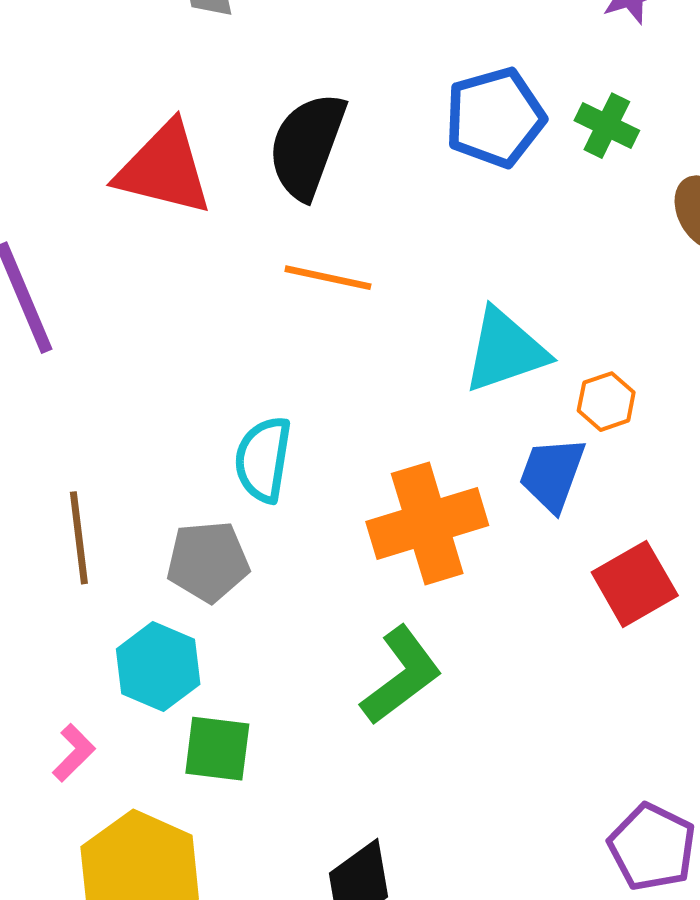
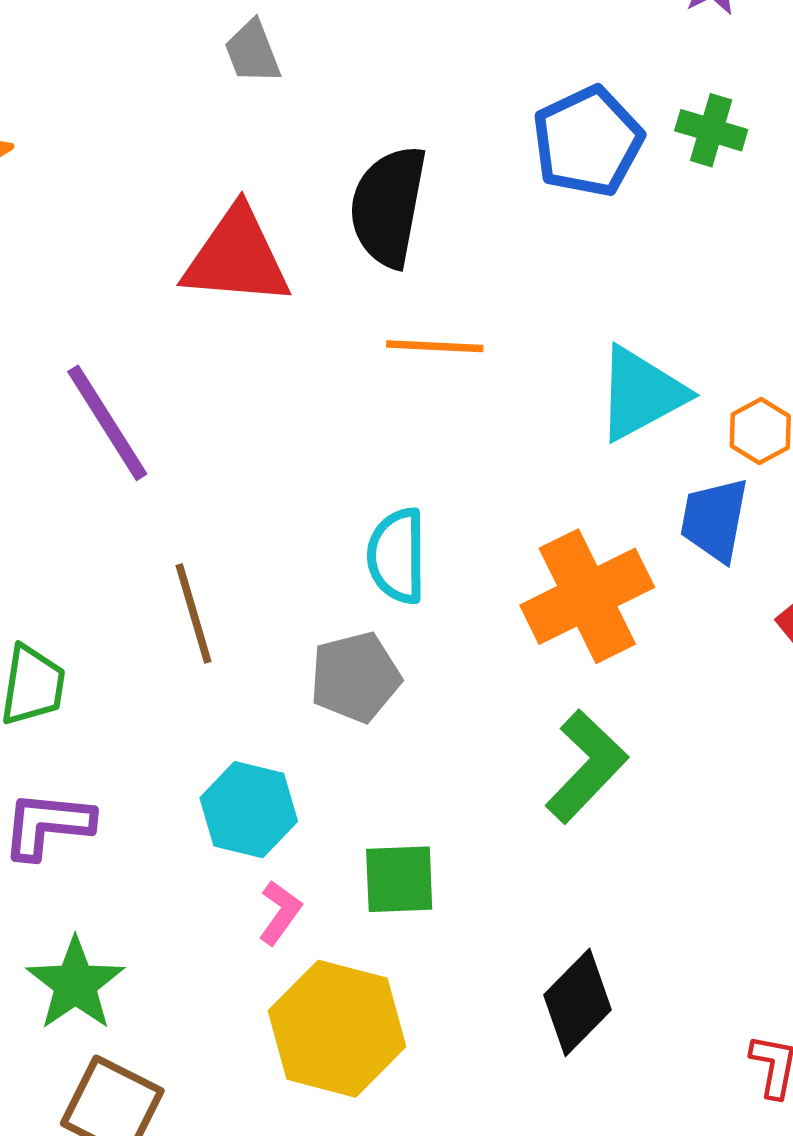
brown line: (79, 538) -> (193, 613), moved
cyan hexagon: (158, 667) -> (249, 810), moved
pink L-shape: (74, 753) -> (280, 913), moved

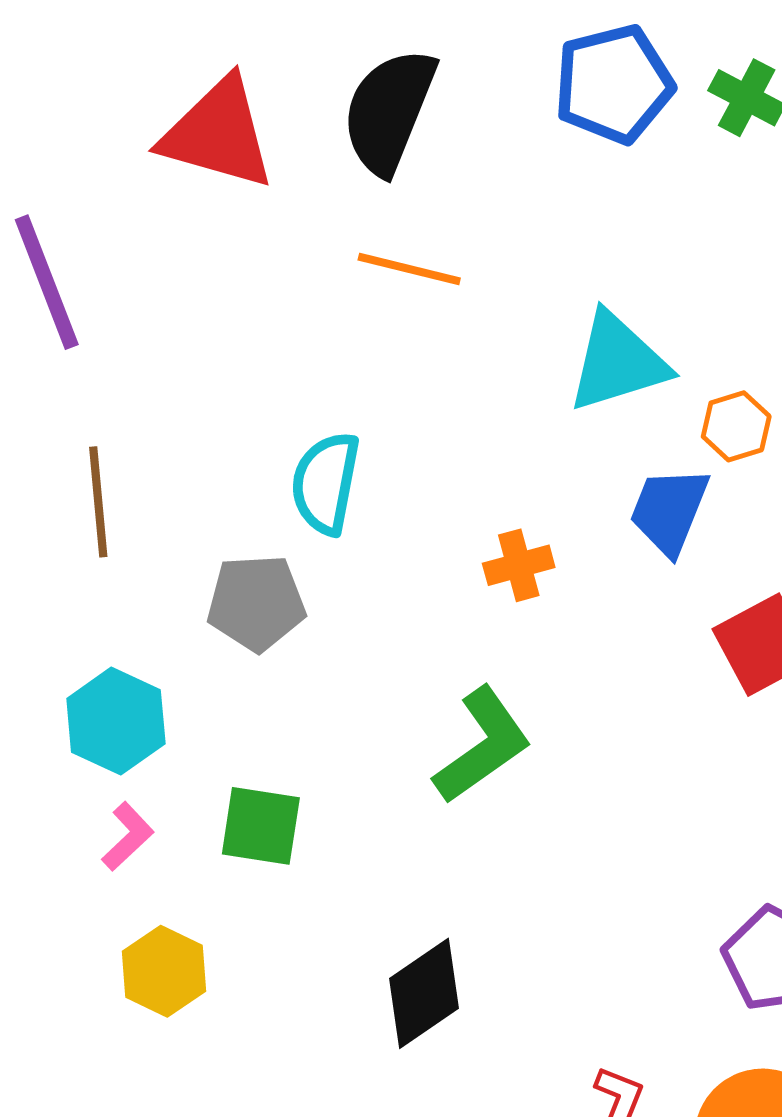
orange cross: (587, 596) -> (519, 565), size x0.5
yellow hexagon: (337, 1029) -> (164, 971), size x0.6

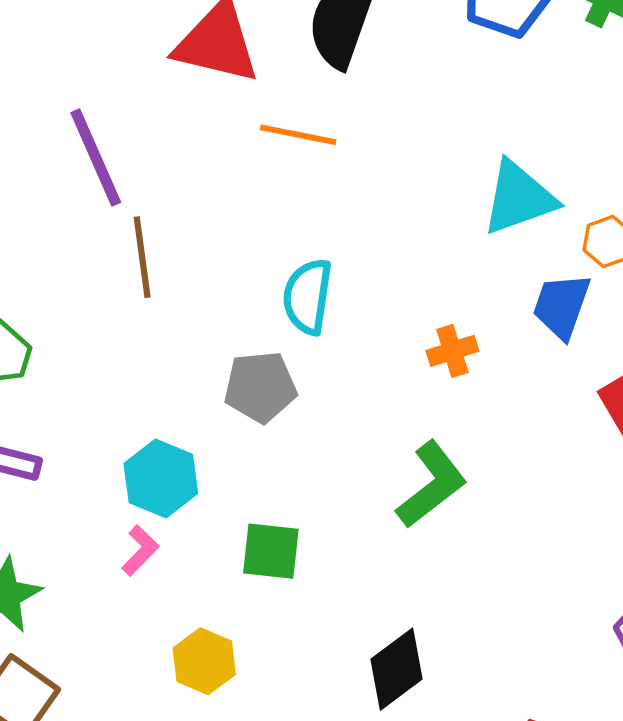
orange line: (409, 269) -> (298, 135), moved
brown line: (98, 502) -> (142, 257), moved
pink L-shape: (128, 836) -> (140, 550), moved

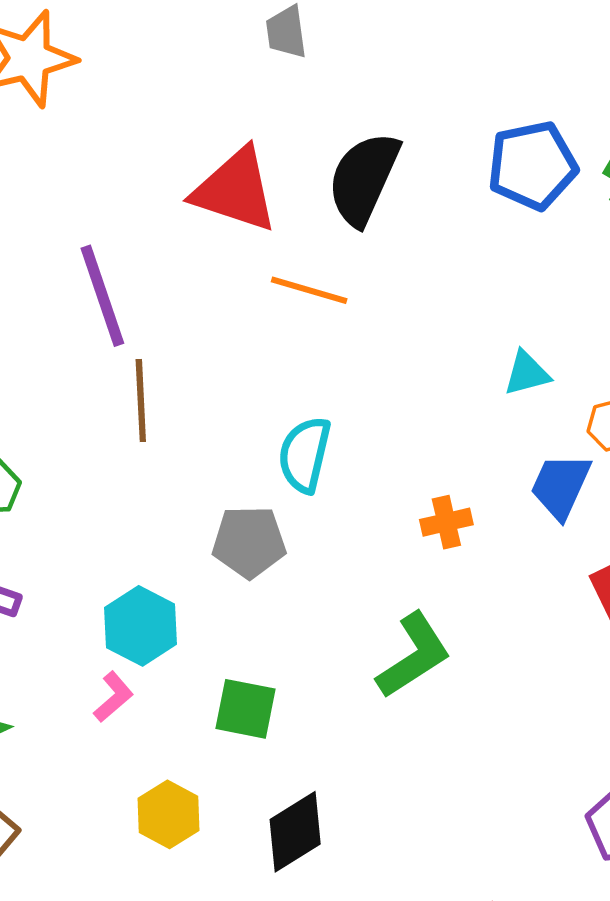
cyan triangle: (519, 198) -> (527, 373), size x0.6
black diamond: (396, 669) -> (295, 832), moved

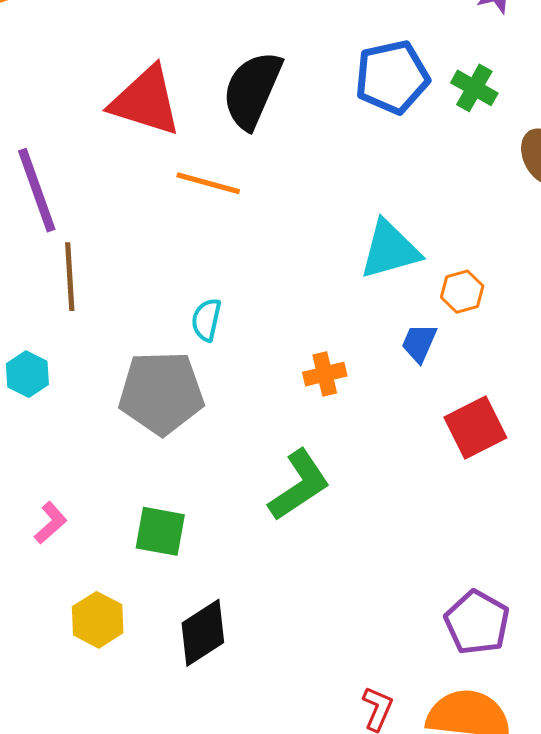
cyan triangle: (527, 373) -> (390, 250), size x1.6
cyan semicircle: (305, 455) -> (206, 320), size x0.7
blue trapezoid: (561, 486) -> (419, 343), size x0.7
gray pentagon: (249, 542) -> (161, 393), size x1.4
cyan hexagon: (141, 626) -> (27, 374), moved, size x0.7

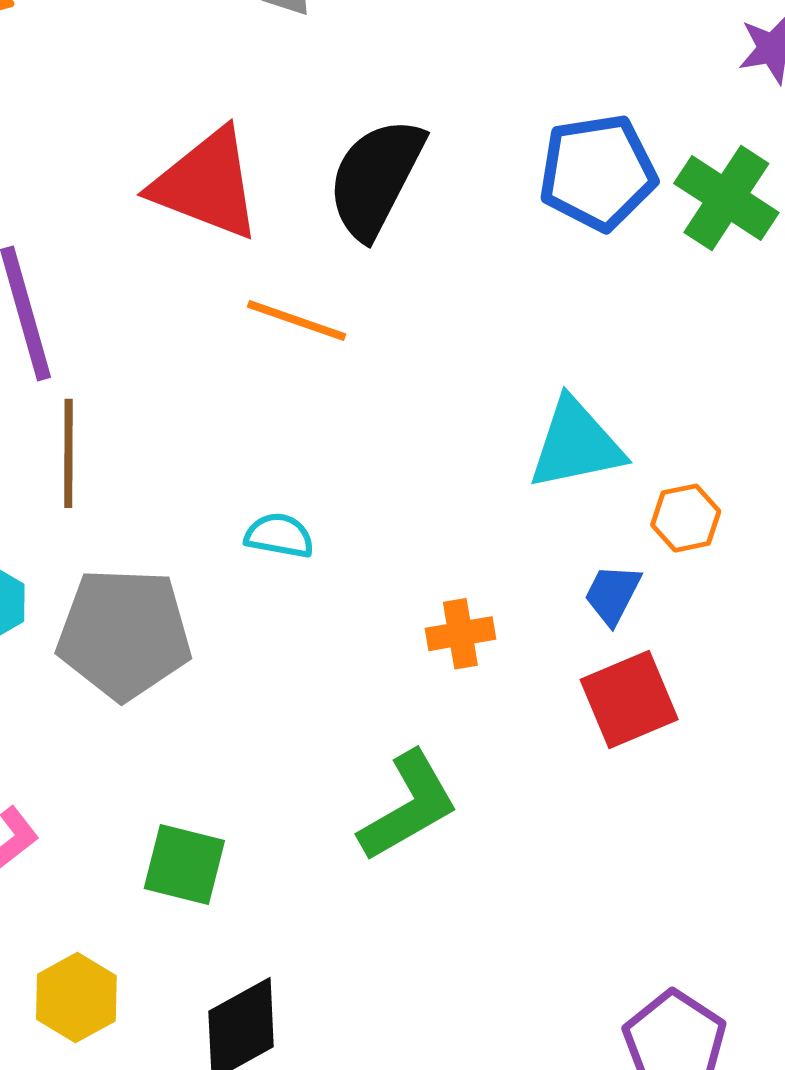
green cross: (474, 88) -> (726, 198), size x1.4
cyan semicircle: (206, 320) -> (279, 536), turned 84
gray pentagon: (161, 393) -> (124, 634), moved
red square: (475, 427) -> (629, 699), moved

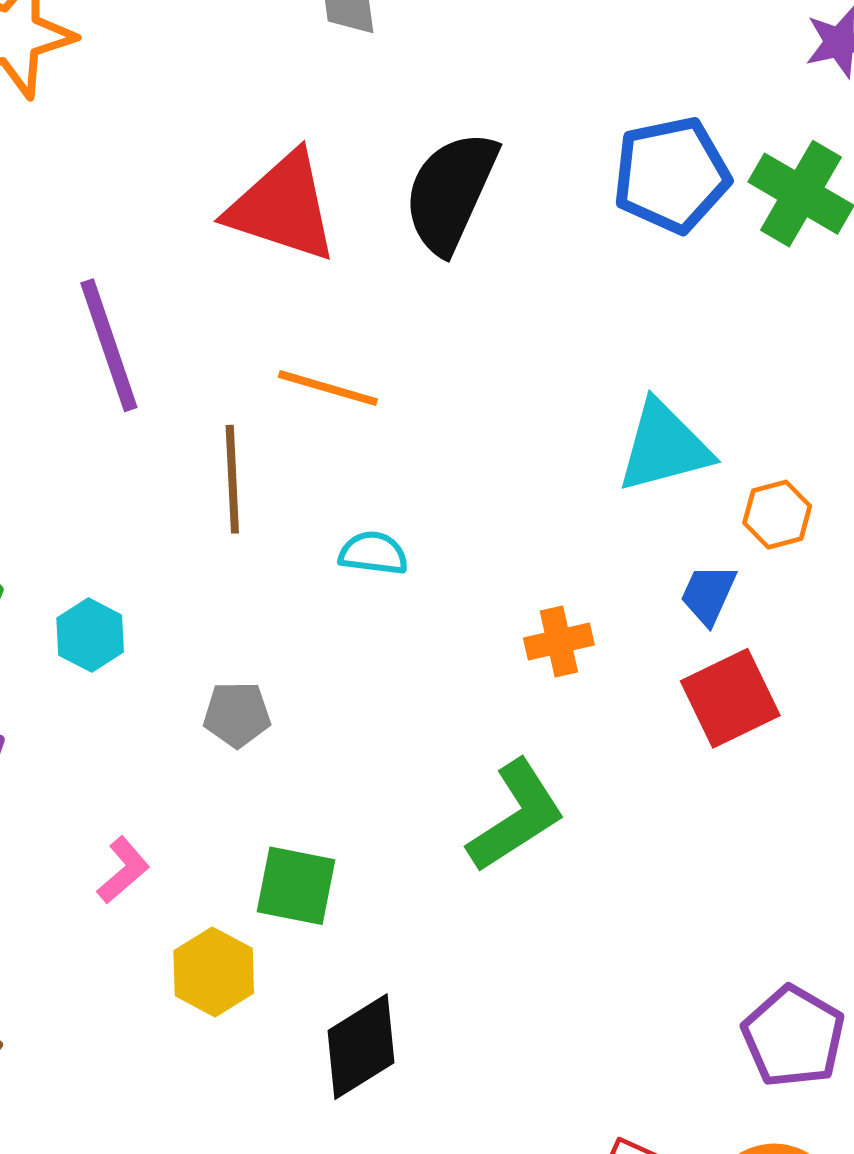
orange line: (297, 321) -> (328, 388), moved
brown line: (68, 453) -> (232, 479), moved
gray pentagon: (124, 634) -> (237, 714), moved, size x0.5
yellow hexagon: (76, 998) -> (214, 972), moved

